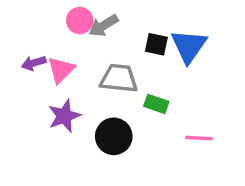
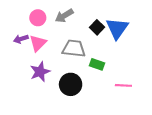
pink circle: (80, 20) -> (38, 18), moved
black square: (156, 44) -> (97, 27), turned 32

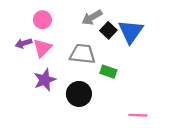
gray arrow: (64, 16) -> (92, 17), moved
pink line: (123, 85) -> (138, 115), moved

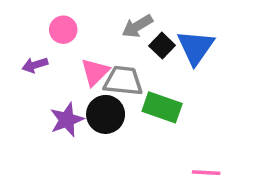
pink triangle: (42, 48) -> (95, 72), moved
green rectangle: (108, 72) -> (162, 107), size x1.5
black circle: (79, 94) -> (106, 114), moved

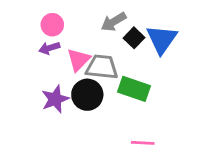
purple arrow: (35, 65) -> (49, 48), moved
pink line: (206, 173) -> (143, 143), moved

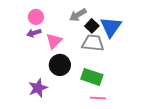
gray trapezoid: (102, 67) -> (93, 43), moved
green rectangle: (134, 89) -> (92, 77), moved
purple star: (55, 99) -> (38, 88), moved

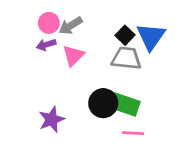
gray arrow: (78, 15) -> (71, 26), moved
black circle: (60, 65) -> (103, 103), moved

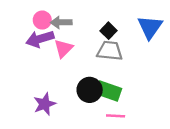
gray arrow: (71, 26) -> (61, 22), turned 30
blue triangle: (151, 36) -> (150, 27), moved
purple arrow: (46, 45) -> (40, 39), size x1.6

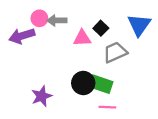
purple arrow: (40, 39) -> (22, 36), moved
pink triangle: (64, 48) -> (82, 38), moved, turned 42
gray trapezoid: (110, 51) -> (115, 52), moved, turned -30

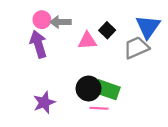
purple arrow: (22, 36) -> (38, 44), moved, turned 90
gray trapezoid: (115, 52) -> (136, 48), moved
pink line: (107, 107) -> (99, 108), moved

